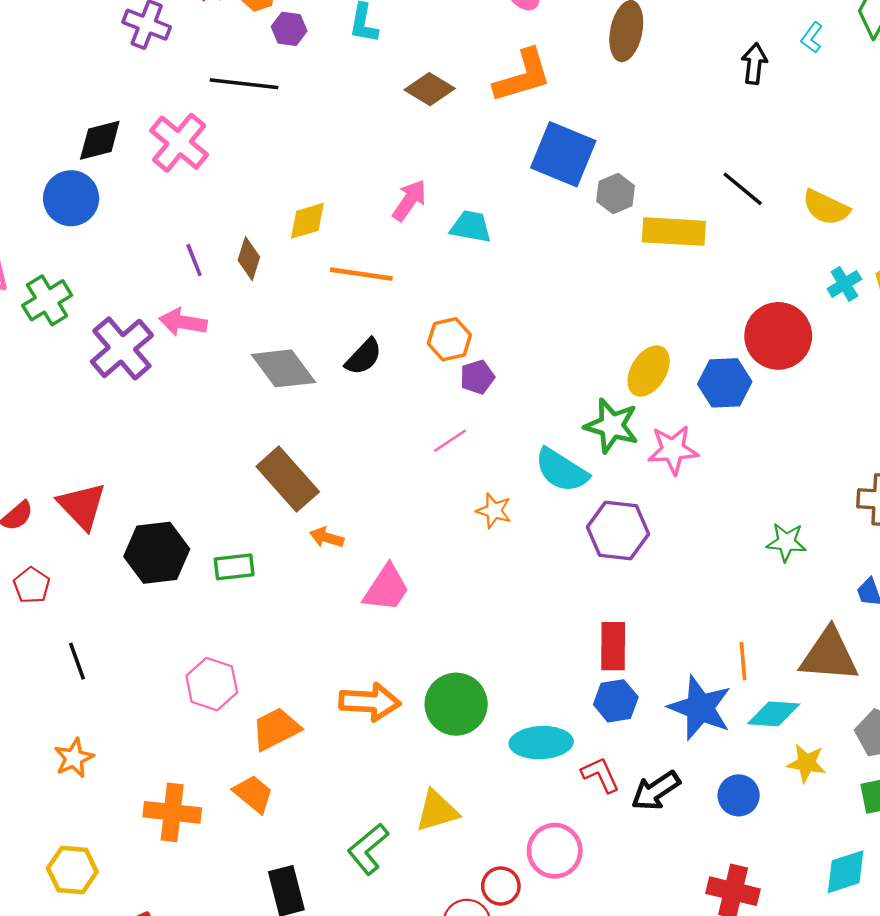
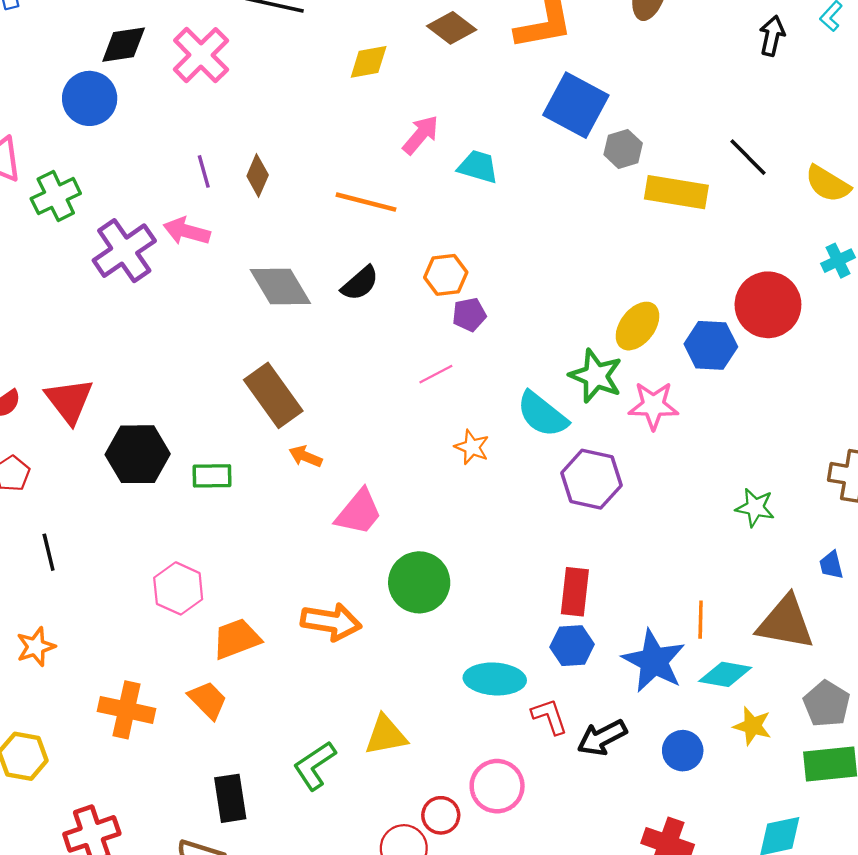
yellow diamond: (307, 221) -> (369, 62), moved
green circle: (456, 704) -> (419, 582), moved

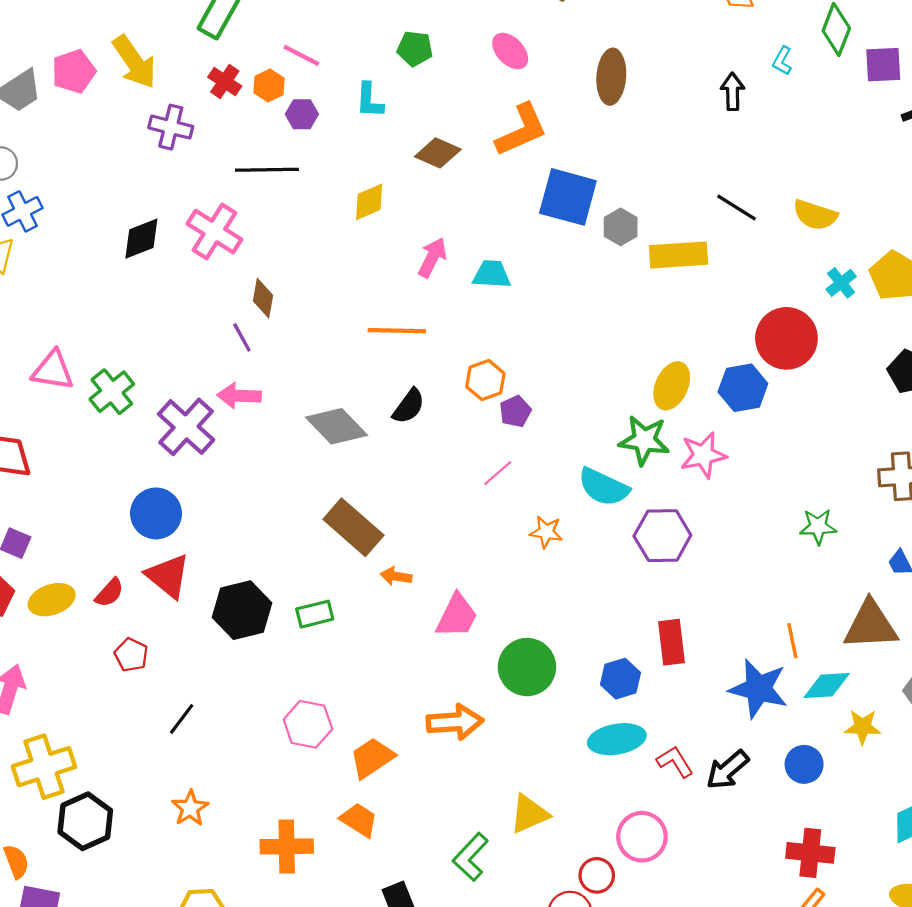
blue circle: (90, 98) -> (156, 513), moved
brown diamond: (258, 176) -> (263, 298), moved
black line: (49, 552) -> (182, 719), turned 64
blue hexagon: (572, 646) -> (620, 679), moved

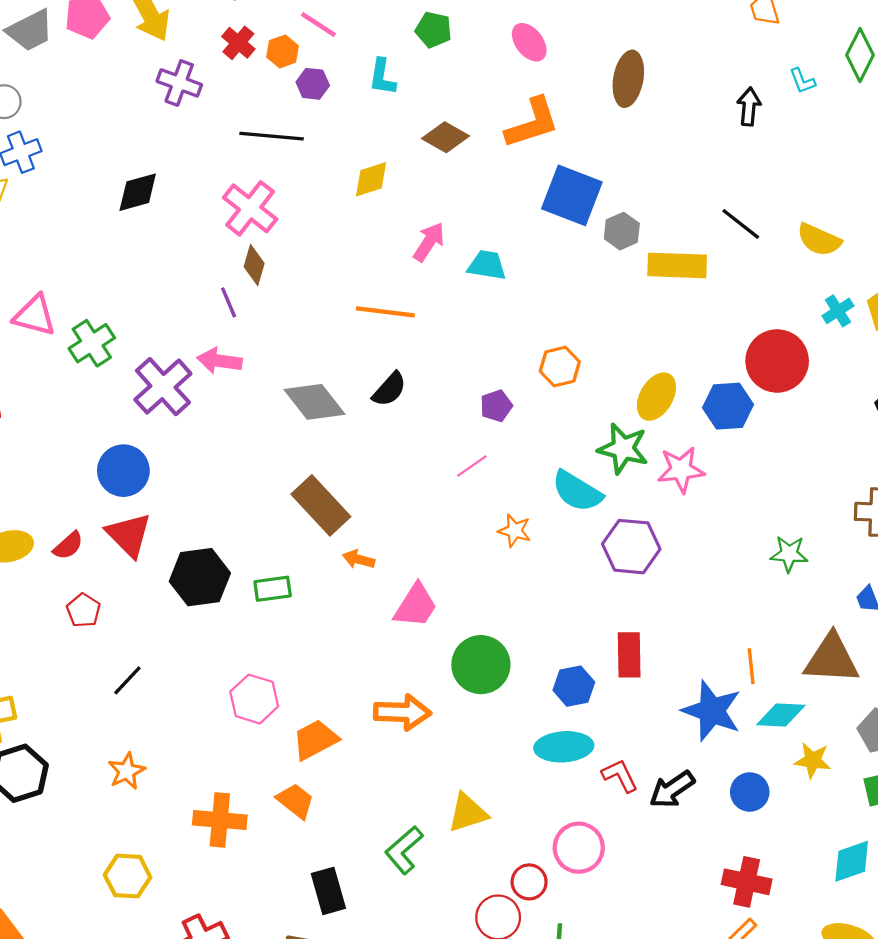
cyan L-shape: (782, 61) -> (802, 81), turned -56
pink cross: (214, 232) -> (250, 208), moved
orange hexagon: (485, 380) -> (560, 367), moved

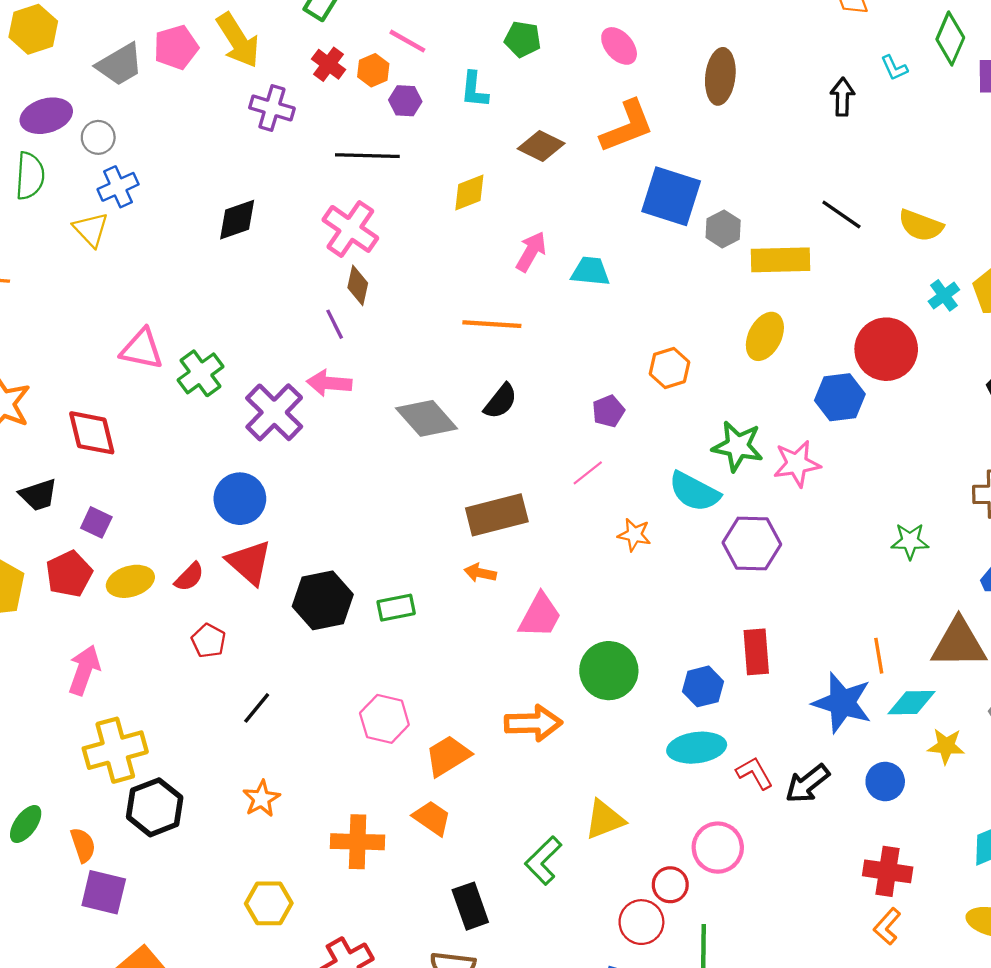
yellow ellipse: (656, 397) -> (765, 336), moved
brown rectangle: (321, 505) -> (497, 515), moved, turned -58

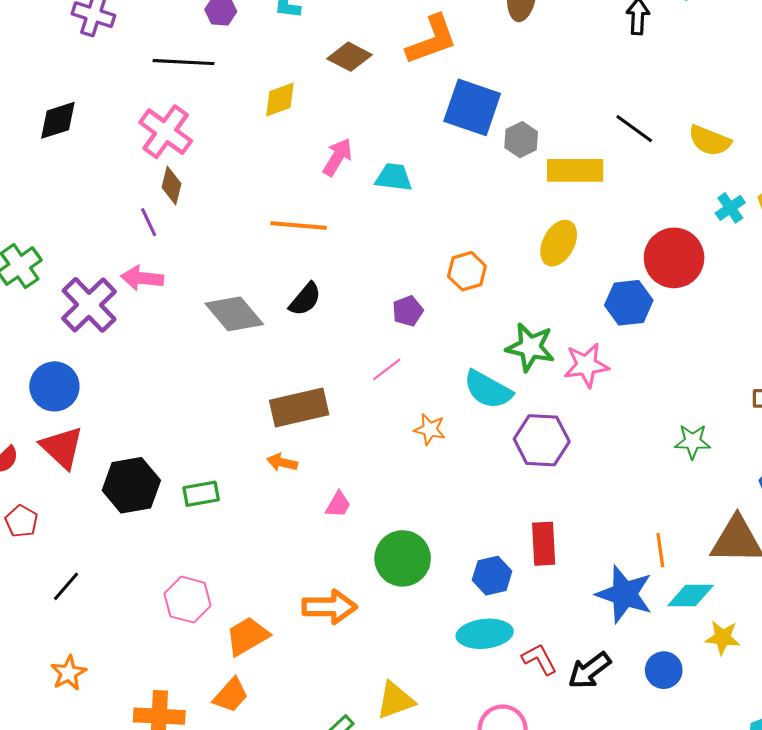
pink trapezoid: (540, 616) -> (338, 505), size x0.6
orange trapezoid: (432, 818) -> (231, 695), turned 96

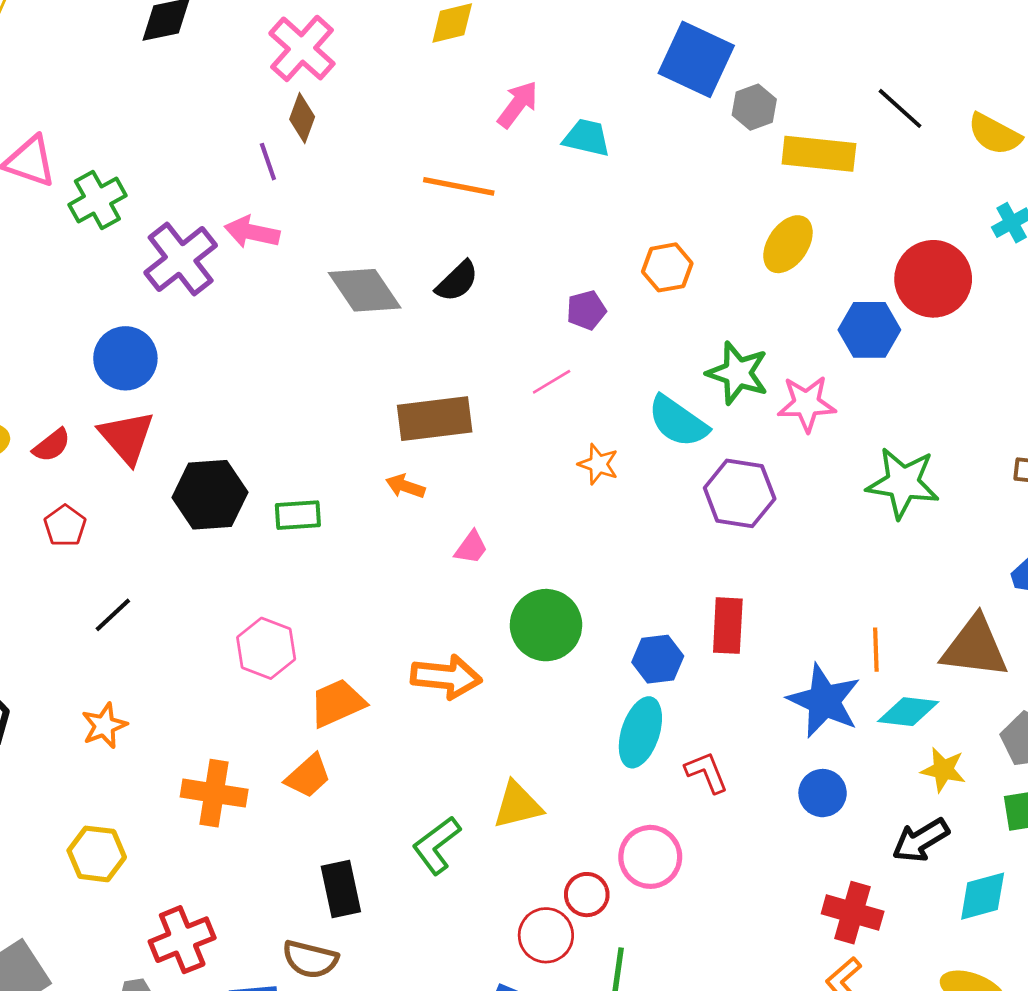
green star: (693, 441) -> (903, 483), moved, size x1.6
cyan ellipse: (485, 634) -> (640, 732), turned -72
black arrow: (589, 670) -> (921, 840), moved
blue circle: (664, 670) -> (823, 793), moved

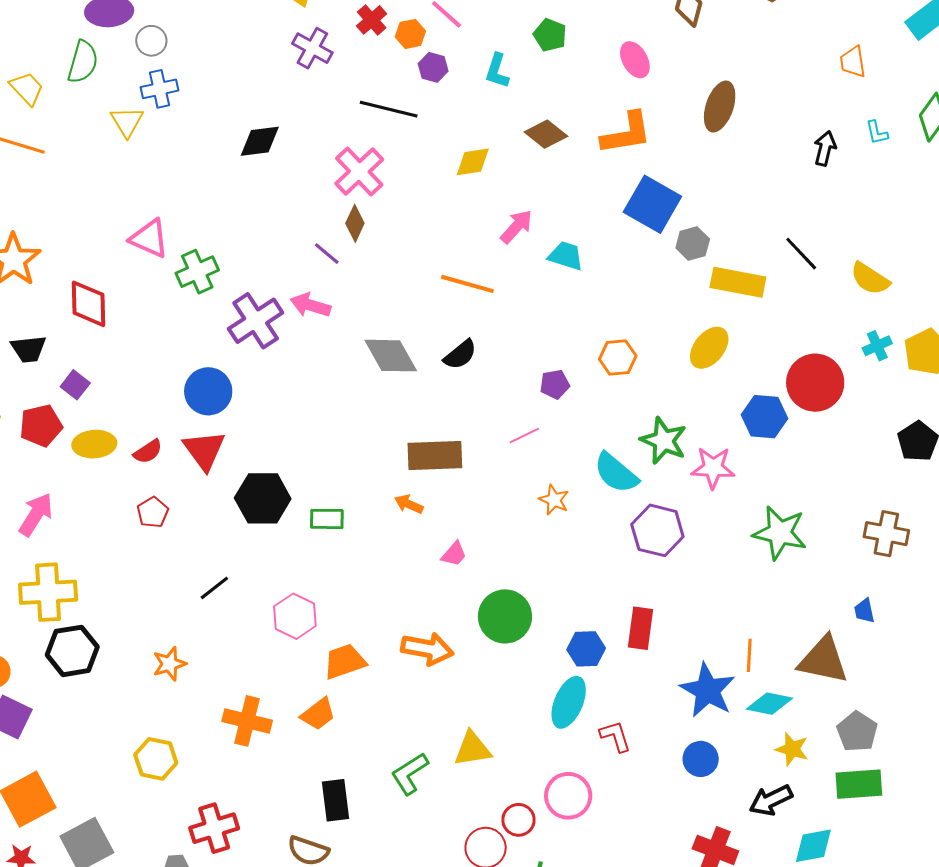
purple line: (268, 162) -> (327, 254), turned -36
black line: (113, 615) -> (214, 588), moved

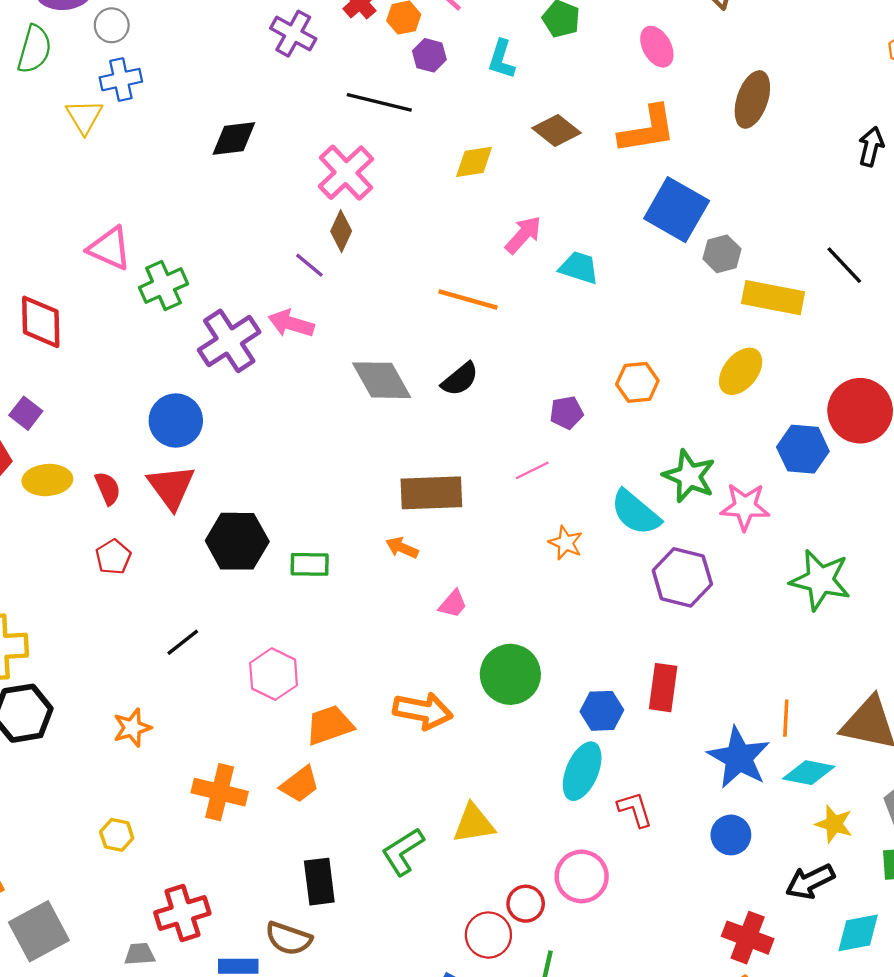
red semicircle: (148, 452) -> (108, 488), turned -80
yellow hexagon: (156, 759) -> (117, 835), size x0.7

